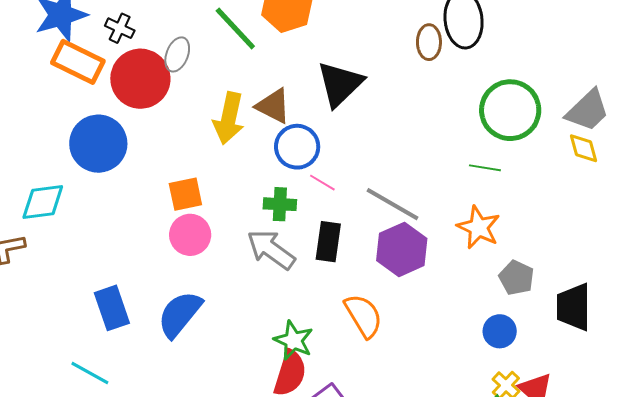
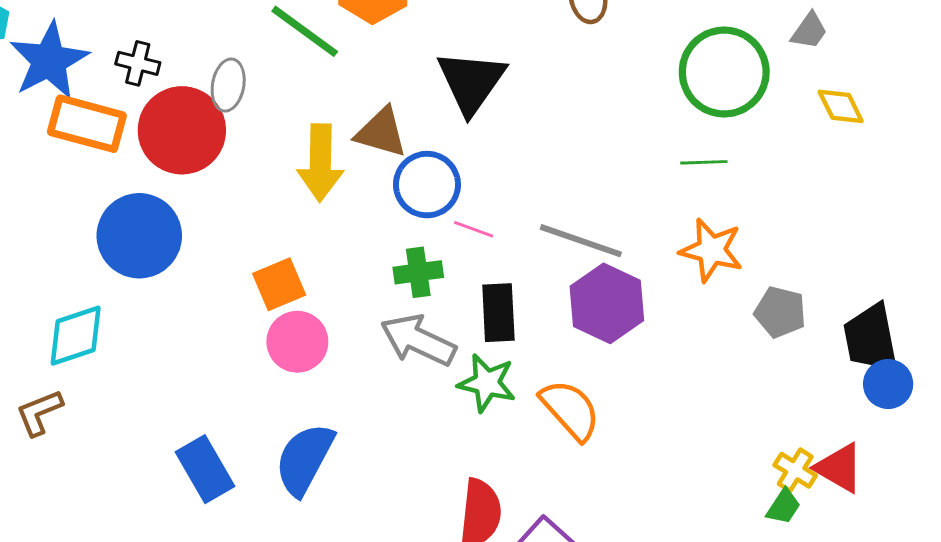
gray trapezoid: (588, 110) -> (809, 31), moved, size x0.6
blue circle: (500, 331) -> (888, 384), moved
green star: (293, 340) -> (487, 383), moved

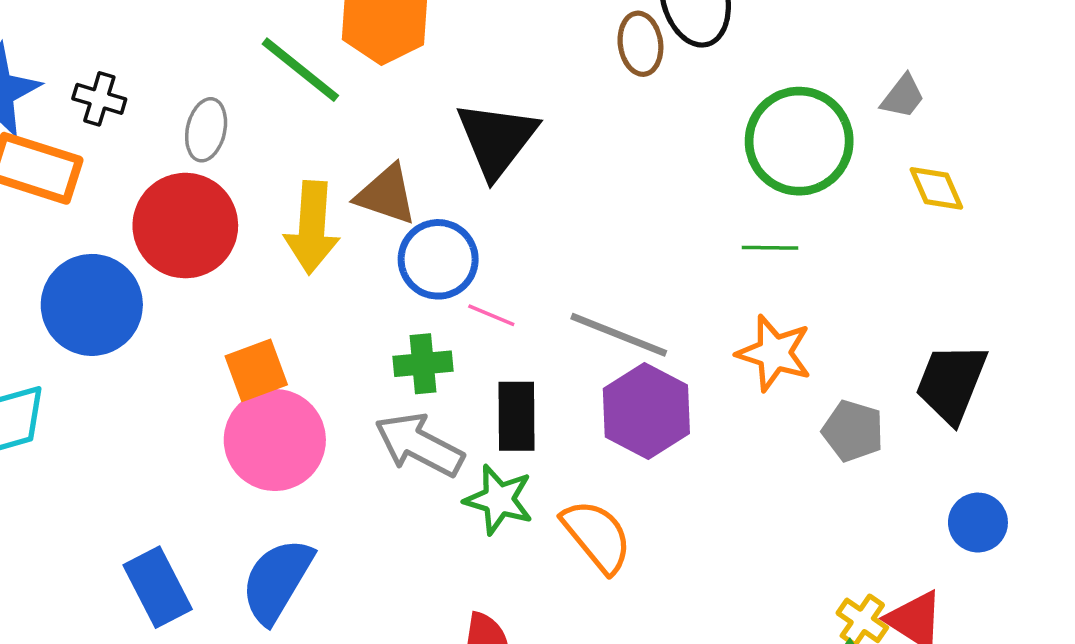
red circle: (182, 130) -> (185, 226), moved
black trapezoid: (871, 338) -> (951, 383), moved, turned 30
pink circle: (297, 342) -> (275, 440), size x1.4

